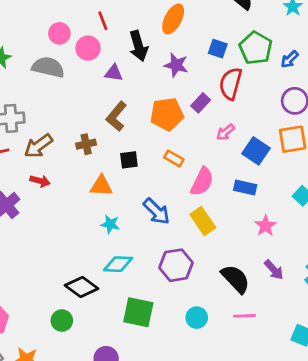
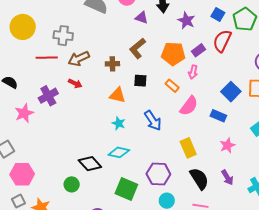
pink arrow: (225, 132) -> (193, 72), moved, turned -48
yellow rectangle: (203, 221) -> (188, 148), moved
purple hexagon: (176, 265) -> (158, 174), moved

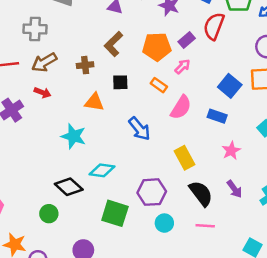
gray cross: (63, 36) -> (35, 29), moved
pink arrow: (193, 72) -> (182, 67), turned -144
cyan star: (119, 123) -> (74, 136), moved, size x1.5

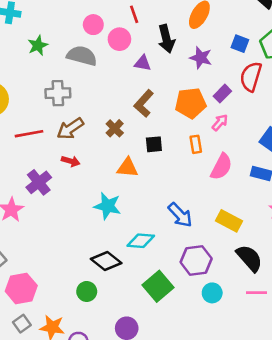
brown cross: (85, 65) -> (115, 128), turned -35
orange rectangle: (159, 85) -> (196, 144), turned 49
blue arrow: (139, 129) -> (180, 215), moved
yellow rectangle: (184, 158) -> (229, 221), turned -30
green square: (115, 213) -> (158, 286), turned 36

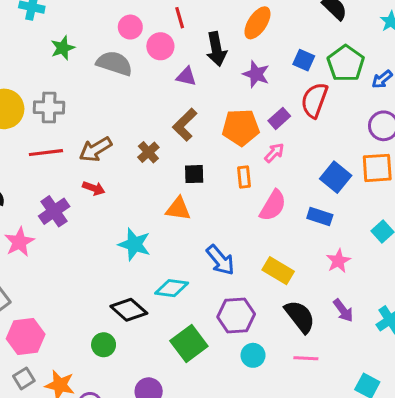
gray cross: (58, 93) -> (49, 107), moved
orange triangle: (127, 168) -> (178, 209), moved

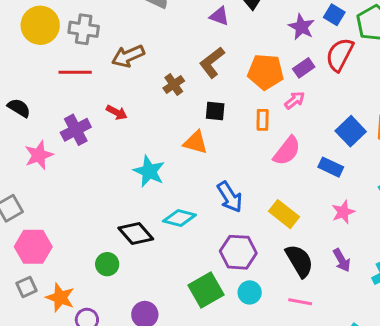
purple star: (256, 74) -> (301, 27), moved
brown arrow: (96, 149) -> (128, 56), moved
green square: (189, 343) -> (206, 290), moved

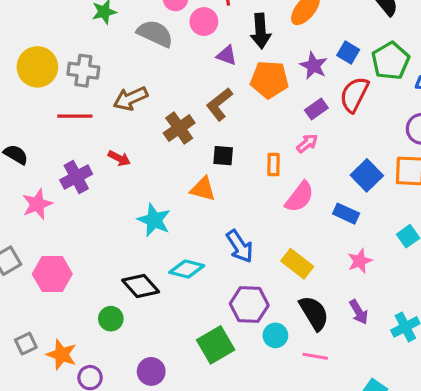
orange pentagon: (266, 72) -> (269, 80), moved
brown cross: (174, 84) -> (179, 128), size x1.4
pink hexagon: (33, 247) -> (52, 274), moved
cyan circle: (250, 292) -> (275, 335), moved

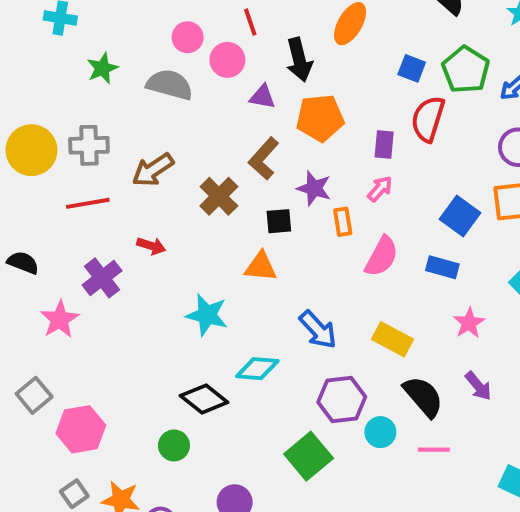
purple star: (314, 66) -> (314, 188), moved
purple rectangle: (316, 109) -> (384, 144), turned -40
pink hexagon: (52, 274) -> (81, 429), moved

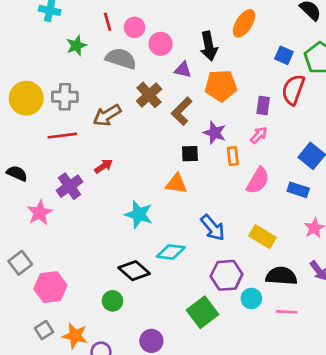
red line: (250, 22) -> (108, 22), moved
brown cross: (219, 196) -> (149, 95), moved
red arrow: (151, 246) -> (104, 166), turned -54
black semicircle: (423, 397) -> (281, 276), turned -48

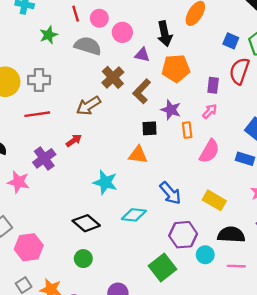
brown arrow: (107, 115) -> (88, 106), moved
pink star: (40, 213) -> (18, 182), turned -30
black diamond: (134, 271) -> (86, 223), moved

